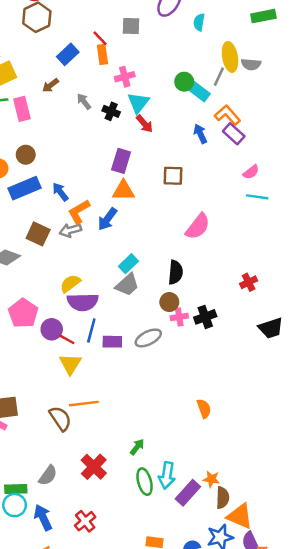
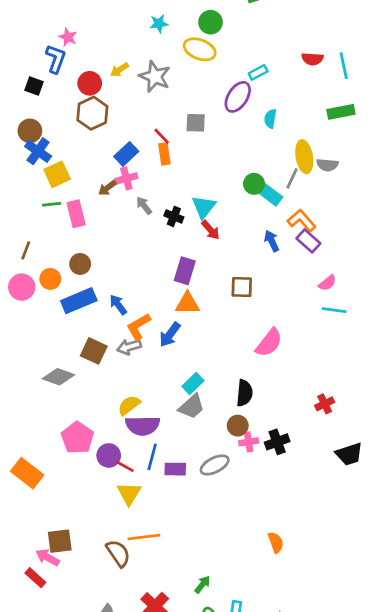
pink cross: (125, 77) -> (126, 178), moved

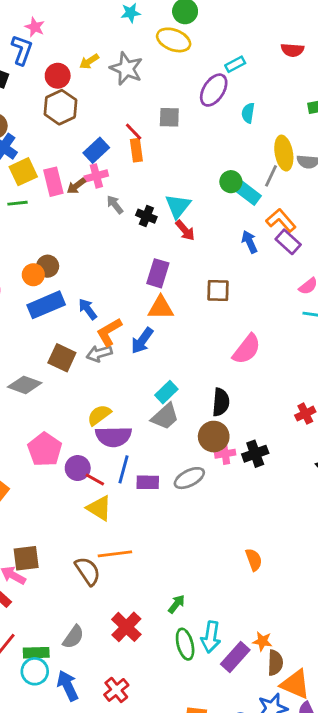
pink rectangle: (76, 214) -> (53, 182), moved
orange circle: (50, 279) -> (33, 275), moved
brown circle: (238, 426) -> (214, 437), size x1.4
yellow triangle: (129, 494) -> (99, 508), turned -30

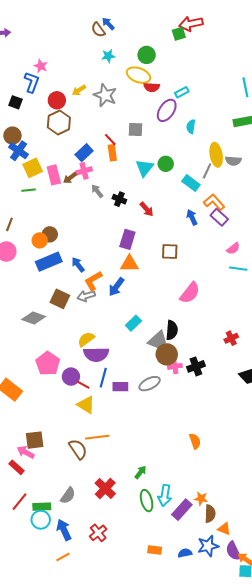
red semicircle: (292, 50) -> (152, 87), moved
green circle: (231, 182) -> (166, 164), moved
cyan triangle: (178, 206) -> (145, 168), moved
gray trapezoid: (165, 416) -> (158, 340), moved
orange triangle: (295, 684) -> (224, 529), size x0.6

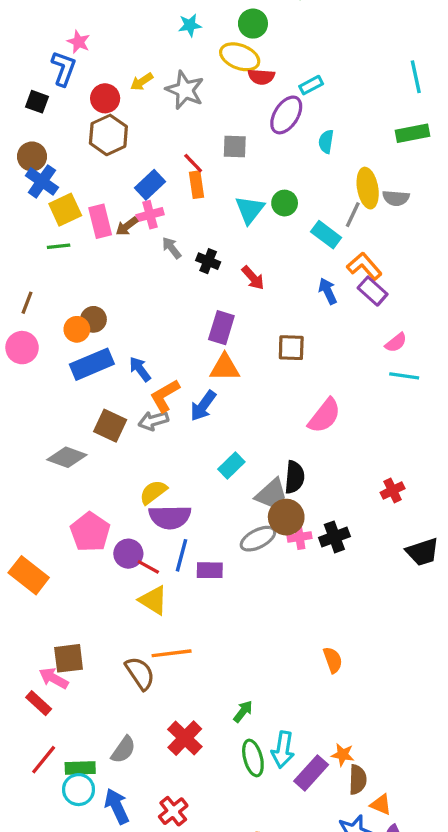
gray ellipse: (150, 384) -> (258, 539), moved

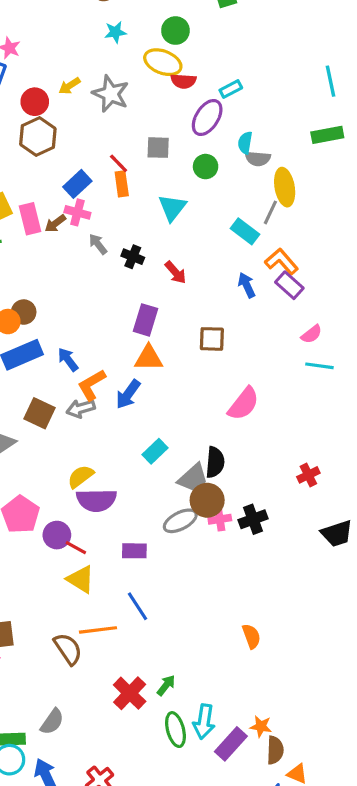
gray semicircle: (396, 198) -> (258, 159), moved
green circle: (285, 203) -> (206, 167), moved
pink cross: (150, 215) -> (77, 212), turned 30
blue line: (182, 555) -> (138, 606), moved, turned -48
red cross: (185, 738) -> (130, 693), moved

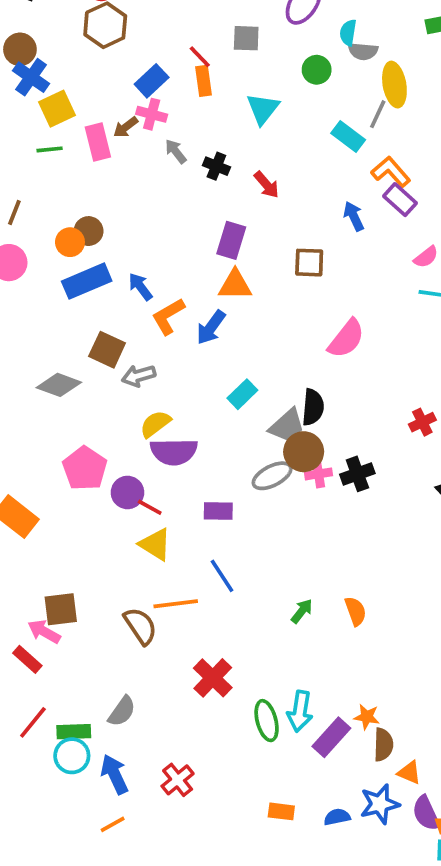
green circle: (206, 167) -> (317, 70), moved
pink rectangle: (30, 219) -> (98, 142), moved
blue arrow: (247, 285) -> (354, 216), moved
gray arrow: (81, 409) -> (139, 376), moved
green arrow: (166, 685) -> (302, 611), moved

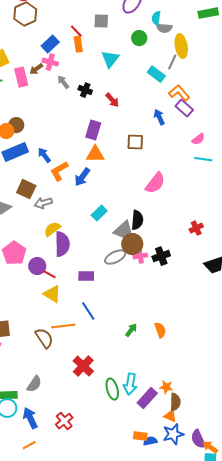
purple semicircle: (174, 452) -> (62, 244), turned -90
orange triangle: (409, 772) -> (170, 416), moved
orange rectangle: (281, 811) -> (140, 436), moved

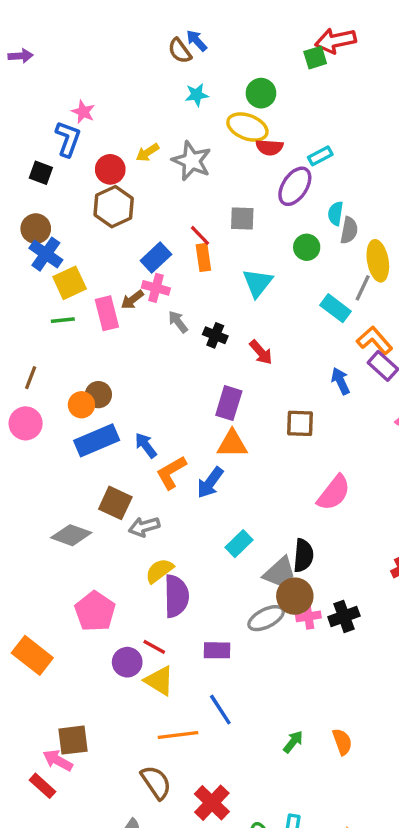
gray semicircle: (164, 28) -> (349, 230), turned -84
purple circle: (37, 266) -> (127, 662), moved
brown semicircle: (44, 338) -> (156, 782), moved

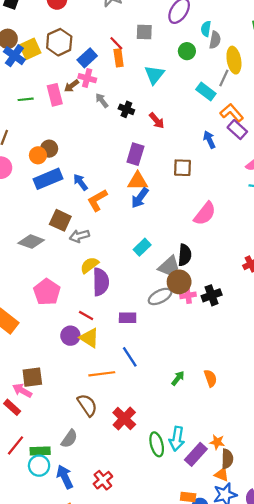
brown hexagon: (114, 207) -> (59, 42), moved
yellow square: (70, 283) -> (30, 49), moved
blue arrow: (210, 483) -> (140, 198), moved
purple circle: (127, 662) -> (70, 336), moved

